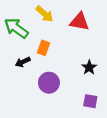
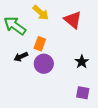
red triangle: (79, 22) -> (73, 20), turned 30
purple circle: (49, 83) -> (44, 64), moved

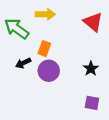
yellow arrow: (41, 13) -> (45, 14), turned -42
red triangle: (73, 20) -> (93, 22), moved

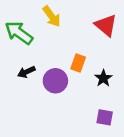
yellow arrow: (45, 14) -> (52, 16), turned 54
orange rectangle: (44, 49) -> (78, 63), moved

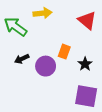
yellow arrow: (52, 16) -> (42, 13), turned -60
purple square: (105, 117) -> (86, 96), size x1.6

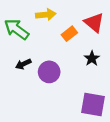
orange rectangle: (64, 52) -> (69, 34), moved, turned 32
black star: (85, 64) -> (92, 58), moved

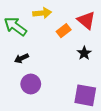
purple circle: (49, 72) -> (31, 84), moved

